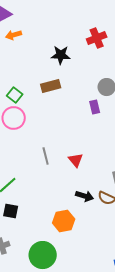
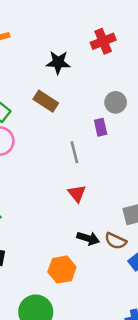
brown rectangle: (51, 86) -> (46, 101), turned 48
gray line: (46, 156) -> (74, 152), moved

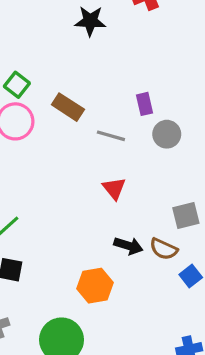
brown rectangle: (46, 101) -> (68, 107), moved
gray circle: (116, 102) -> (167, 134), moved
gray line: (74, 152) -> (111, 136), turned -60

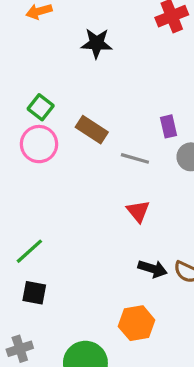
black star: (90, 21) -> (97, 43), moved
orange hexagon: (95, 286) -> (137, 323), moved

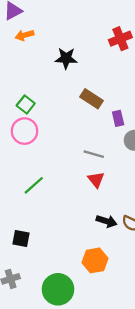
brown rectangle: (92, 130) -> (91, 99), moved
gray line: (135, 158) -> (94, 154), moved
green line: (29, 251) -> (34, 185), moved

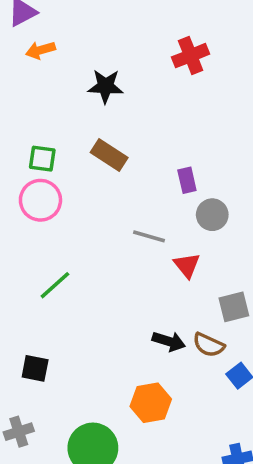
brown rectangle: (91, 99) -> (109, 155), moved
green square: (26, 105) -> (42, 159), turned -30
red triangle: (96, 180) -> (187, 265), moved

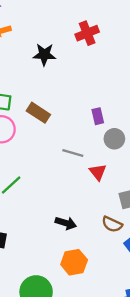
red cross: (191, 56) -> (87, 33), moved
brown rectangle: (109, 155) -> (38, 113), moved
black arrow: (169, 341) -> (66, 223), moved

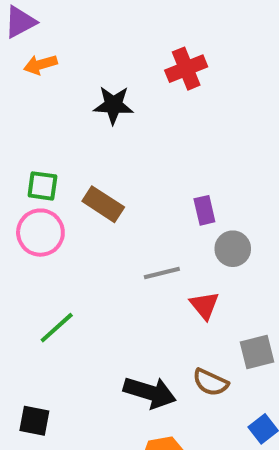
gray line: (73, 153) -> (162, 273), turned -30
black arrow: (66, 223) -> (150, 392), size x1.4
brown semicircle: (112, 224) -> (210, 382), moved

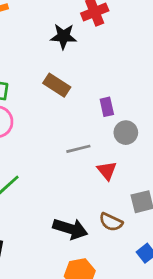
black star: (113, 105) -> (63, 36), moved
brown rectangle: (103, 204) -> (57, 85), moved

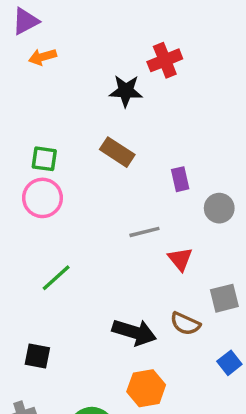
gray circle: (126, 133) -> (219, 208), moved

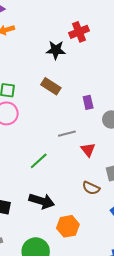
green line: (56, 278) -> (39, 161), moved
black arrow: (134, 332) -> (42, 201), moved

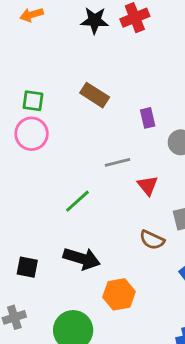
black star: (56, 50) -> (95, 20), moved

